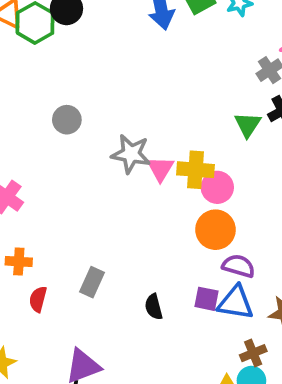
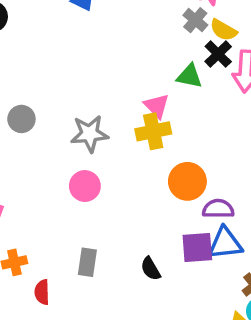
green triangle: (248, 125) -> (189, 76), turned -36
pink triangle: (160, 169) -> (157, 106), moved
pink circle: (217, 187) -> (85, 186), moved
purple square: (207, 299) -> (197, 248), size x1.4

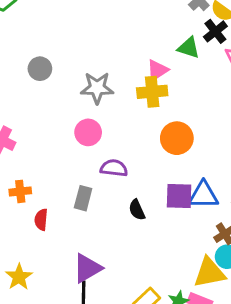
pink triangle: (157, 106) -> (157, 70), turned 35
purple semicircle: (218, 209) -> (114, 168), moved

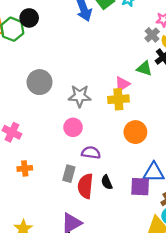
gray circle: (40, 69) -> (40, 82), size x1.5
purple square: (179, 196) -> (140, 187), moved
red semicircle: (41, 220) -> (85, 186), moved, size x1.6

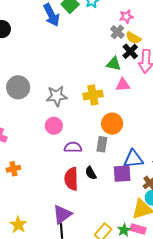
pink triangle: (122, 84) -> (123, 85), moved, turned 35
gray rectangle: (69, 174) -> (102, 144), moved

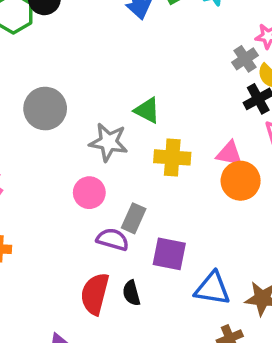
green triangle: (114, 64) -> (147, 110), moved
orange circle: (112, 124) -> (241, 181), moved
gray rectangle: (102, 144) -> (134, 218), moved
purple square: (122, 174) -> (169, 254), moved

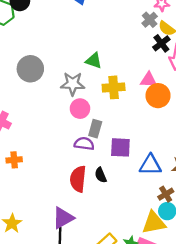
pink circle: (89, 193) -> (80, 109), moved

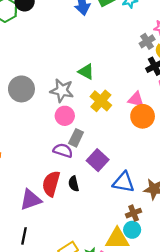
gray circle: (30, 69) -> (21, 89), moved
yellow cross: (114, 87) -> (101, 101), turned 35
purple square: (120, 147) -> (98, 160), turned 30
purple triangle: (63, 218) -> (31, 200), moved

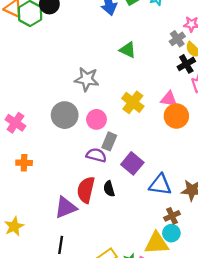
green triangle: (86, 72) -> (128, 50), moved
gray circle: (21, 89) -> (65, 115), moved
gray star: (62, 91) -> (87, 79), moved

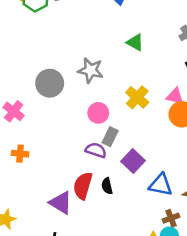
gray circle: (65, 115) -> (50, 83), moved
purple triangle: (66, 207) -> (61, 203), turned 50

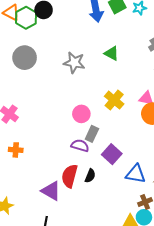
gray star: (91, 70) -> (74, 63), moved
gray circle: (50, 83) -> (25, 58), moved
black semicircle: (107, 186) -> (90, 176), turned -144

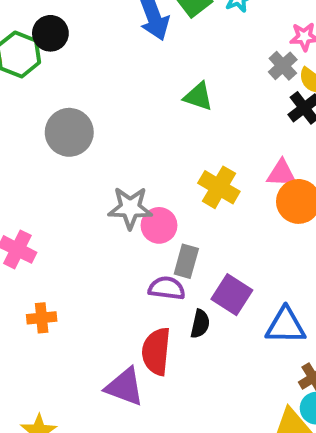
gray circle: (25, 58) -> (69, 132), moved
gray star: (74, 63) -> (130, 208), moved
black semicircle: (90, 176) -> (200, 324), moved

